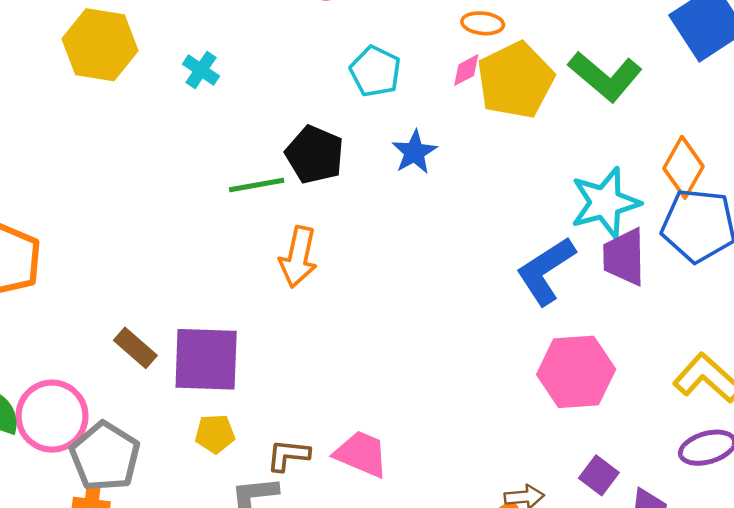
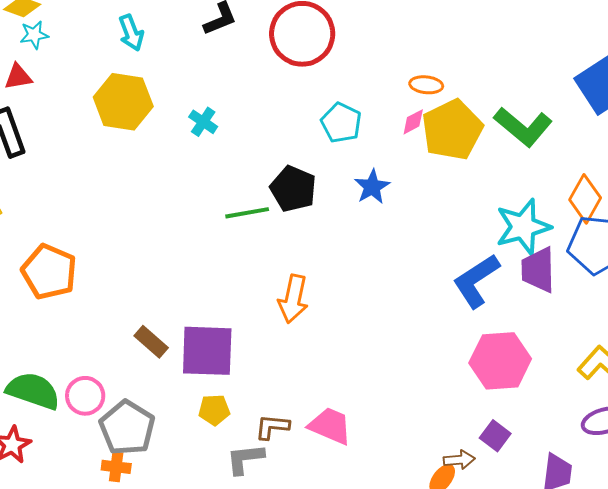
orange arrow: (298, 257) -> (293, 299), moved
pink circle: (52, 416) -> (85, 396), size x0.7
purple square: (599, 475) -> (495, 436), moved

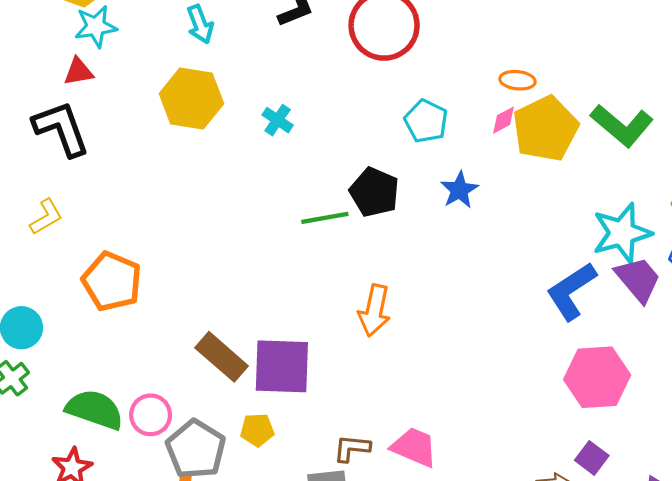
cyan star: (34, 35) -> (96, 26), size x1.4
purple trapezoid: (538, 270) -> (638, 279), turned 141
brown rectangle: (151, 342) -> (222, 357), size x1.4
yellow pentagon: (214, 410) -> (257, 430), moved

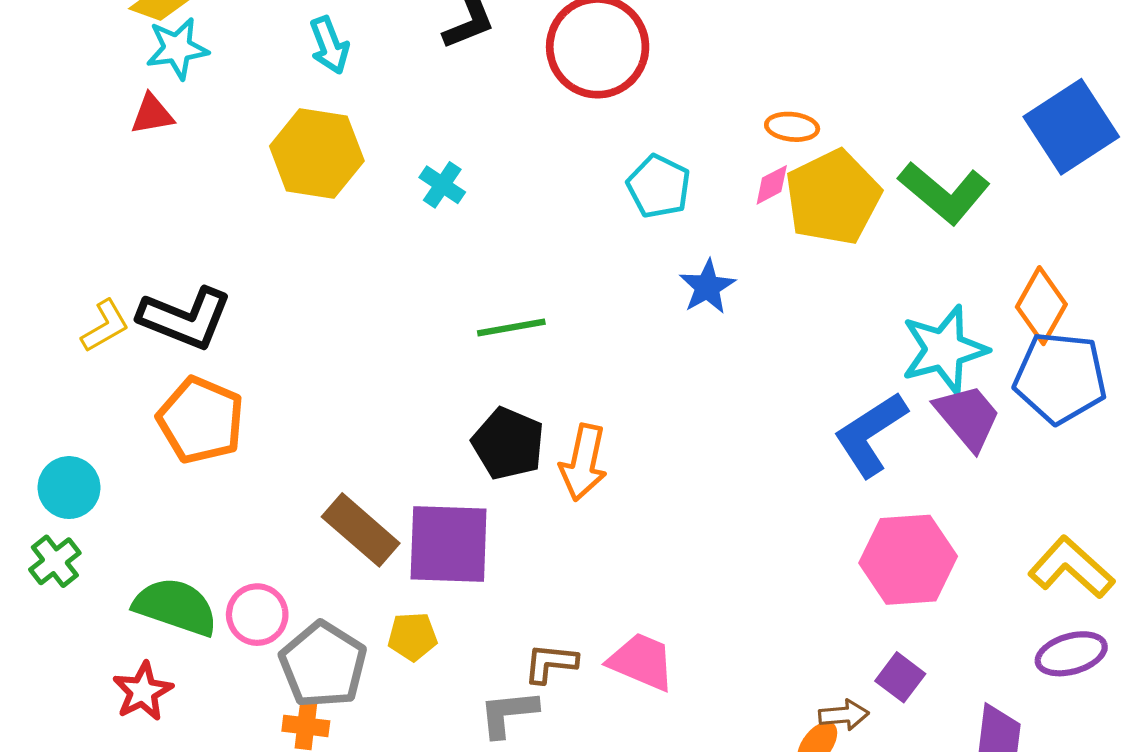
black L-shape: (61, 129) -> (185, 318), moved, turned 132
black pentagon: (374, 192) -> (508, 444), moved

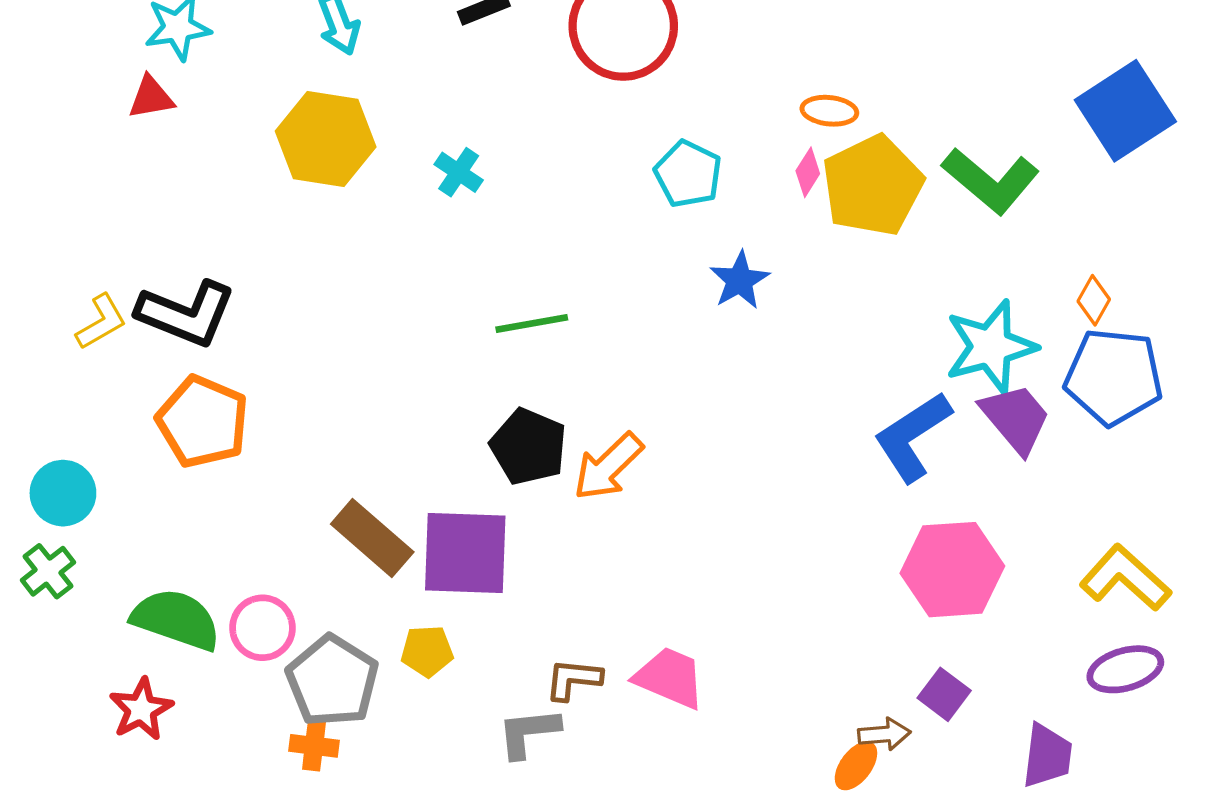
pink diamond: (772, 185) -> (808, 172), turned -30
orange diamond: (1041, 306) -> (1094, 300), size x0.6
orange arrow: (583, 462) -> (608, 467), turned 34

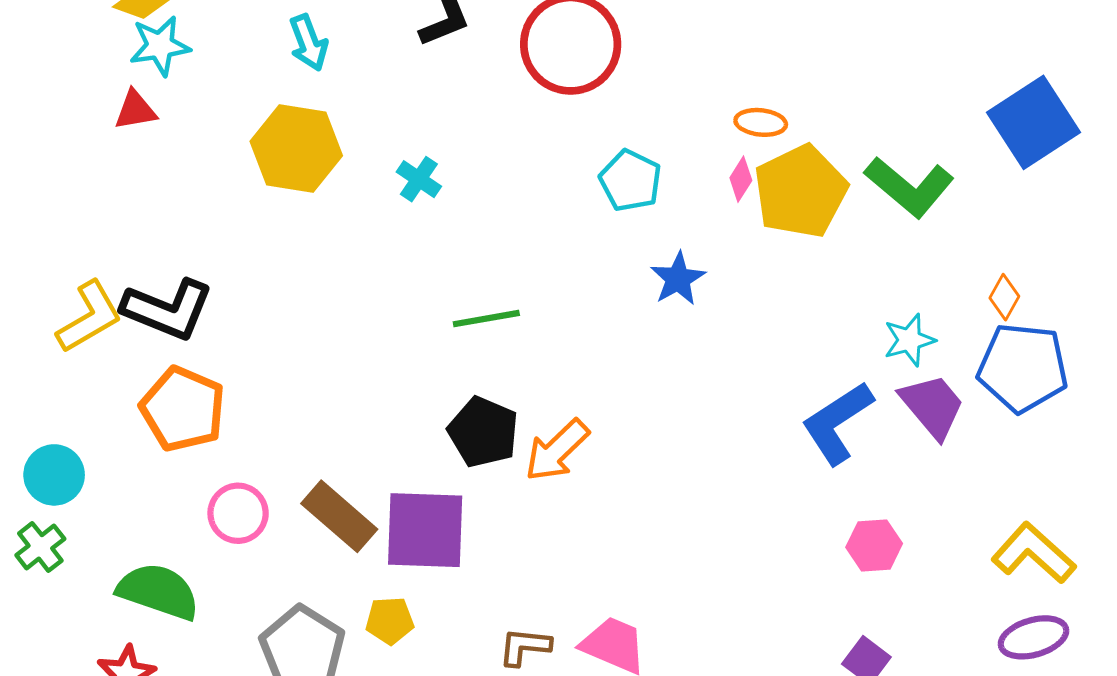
yellow L-shape: (101, 322) -> (89, 317), size x1.4
cyan star: (991, 347) -> (909, 340), size x0.6
pink hexagon: (952, 570) -> (874, 545), size x0.6
pink circle: (262, 628) -> (238, 513), moved

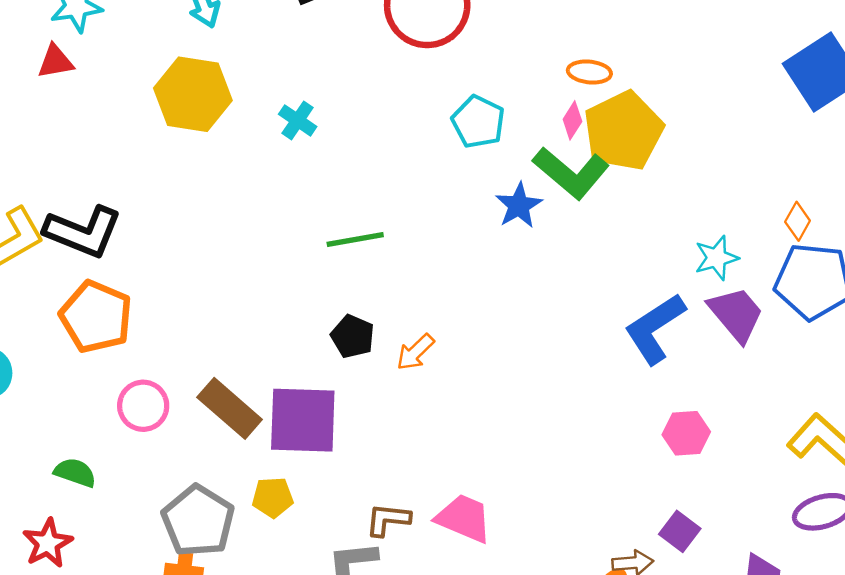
green L-shape: (909, 187) -> (571, 173), moved
black pentagon: (483, 432) -> (353, 336), size x0.7
orange arrow: (557, 450) -> (415, 352), size x0.7
green semicircle: (158, 591) -> (75, 472), size x0.6

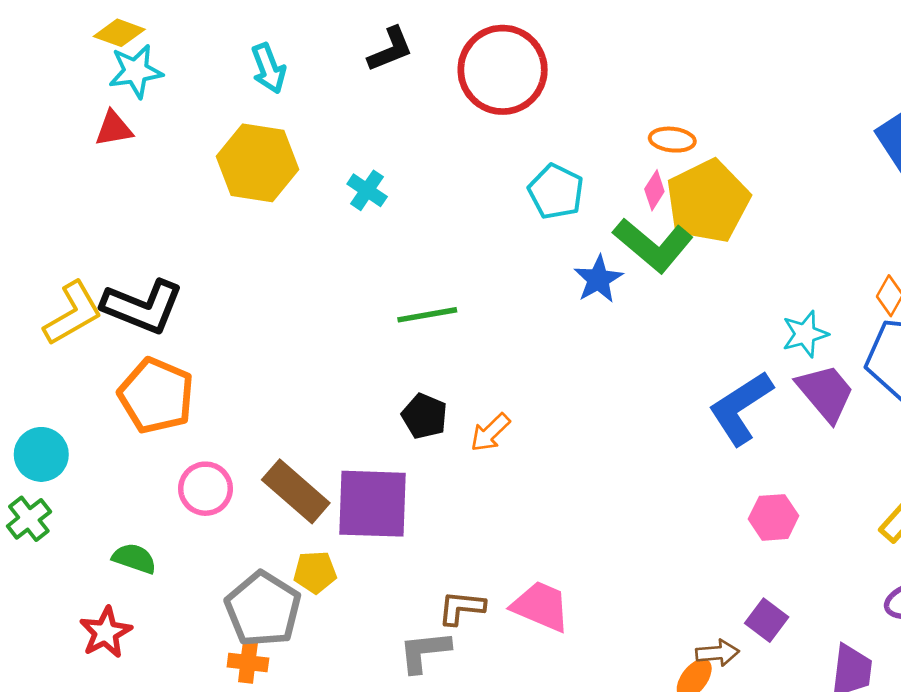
yellow pentagon: (273, 497) -> (315, 572), moved

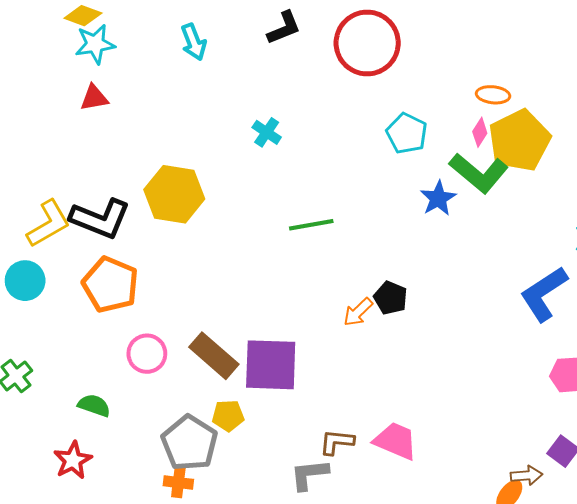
red triangle: (114, 129) -> (94, 98), moved
yellow hexagon: (258, 163) -> (174, 194), moved
black pentagon: (425, 416) -> (391, 298), moved
cyan circle: (41, 454) -> (25, 281), moved

